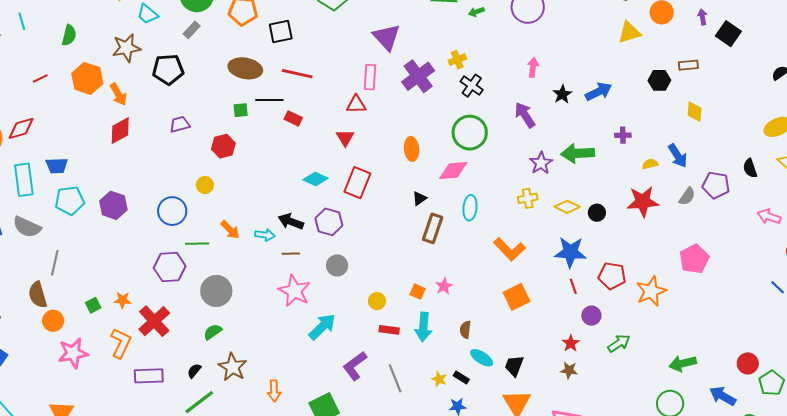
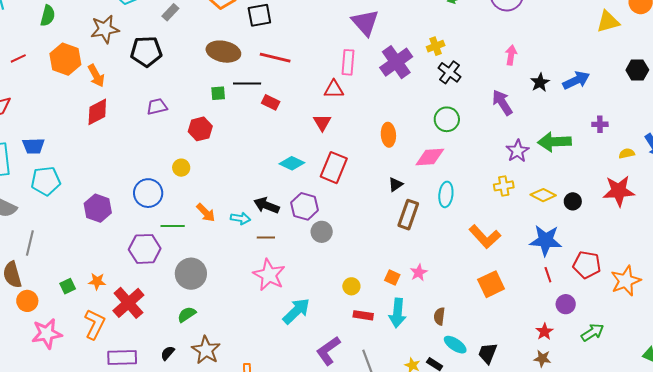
green circle: (470, 133) -> (447, 119), size x0.7
purple hexagon: (113, 205) -> (98, 208), moved
gray circle: (337, 265) -> (322, 232), moved

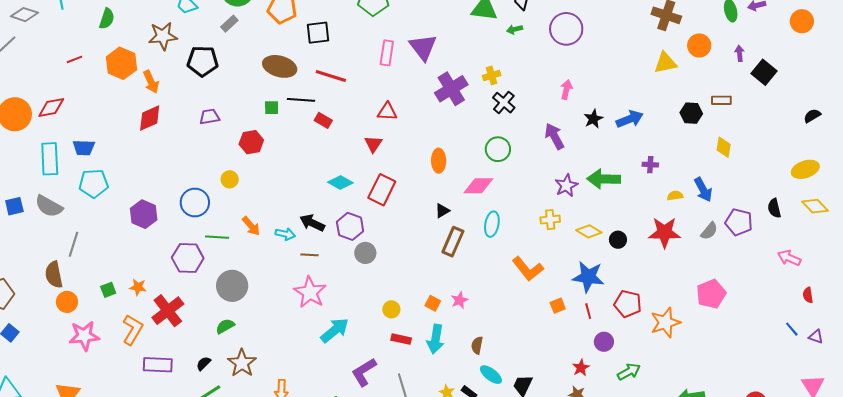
pink rectangle: (348, 62) -> (387, 53), moved
orange square: (491, 284) -> (558, 306), moved, size x0.6

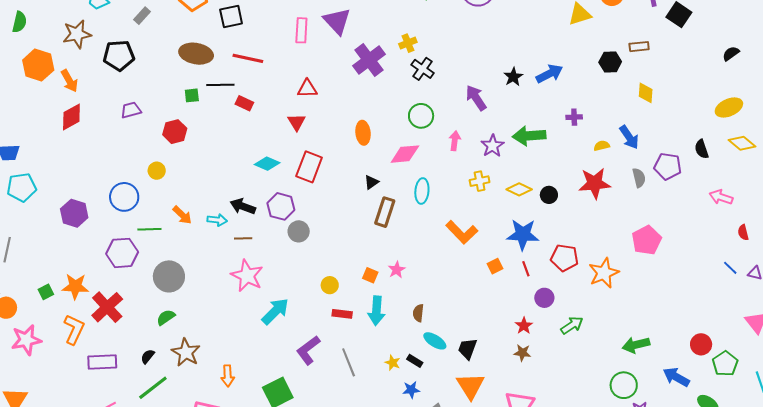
pink arrow: (566, 90) -> (455, 141), moved
gray semicircle: (709, 231) -> (639, 178), turned -48
orange star: (138, 287) -> (75, 286), size x1.5

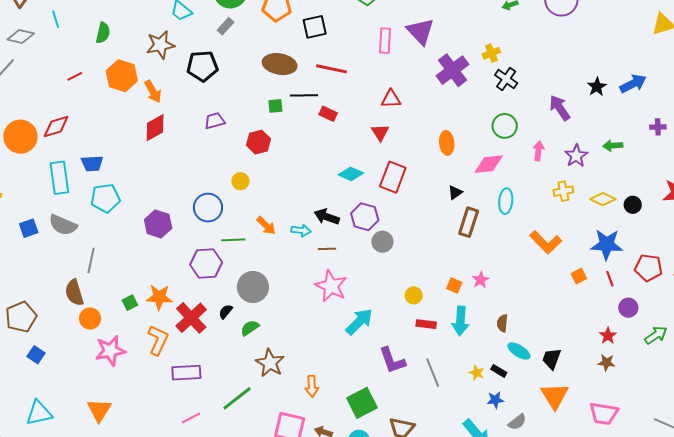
green arrow: (529, 136) -> (613, 146), size x0.6
purple L-shape: (308, 350) -> (392, 360), turned -72
black semicircle: (148, 356) -> (226, 312), moved

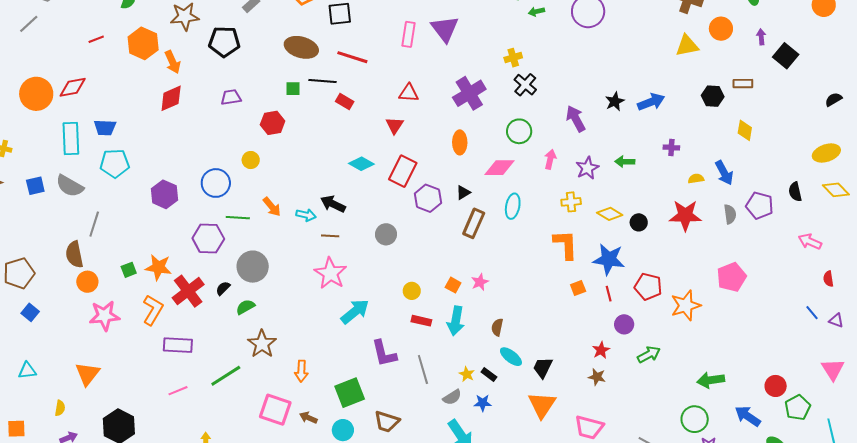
purple cross: (453, 70) -> (469, 93), moved
purple hexagon: (365, 217) -> (428, 198), moved
orange L-shape: (546, 242) -> (566, 245), moved, turned -144
cyan triangle: (39, 413) -> (27, 371), size x0.7
gray semicircle: (517, 422) -> (452, 397), moved

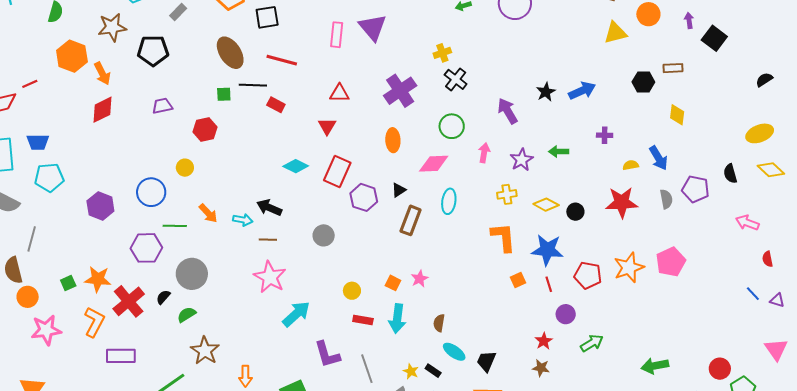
red line: (96, 39) -> (30, 84), moved
brown ellipse: (301, 47) -> (230, 53), turned 44
orange star: (686, 305) -> (629, 268), moved

